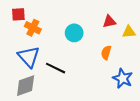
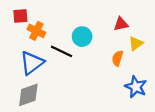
yellow triangle: (129, 32) -> (136, 43), moved, turned -32
blue triangle: (29, 57) -> (32, 63), turned 35
black line: (56, 68) -> (62, 51), moved

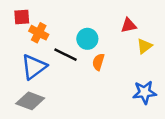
orange semicircle: (117, 58) -> (98, 62), moved
blue star: (136, 87) -> (145, 92), turned -30
gray diamond: (28, 95) -> (30, 101), turned 40

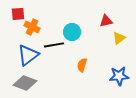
black line: (65, 55) -> (54, 45), turned -36
orange semicircle: (98, 62) -> (82, 65), moved

